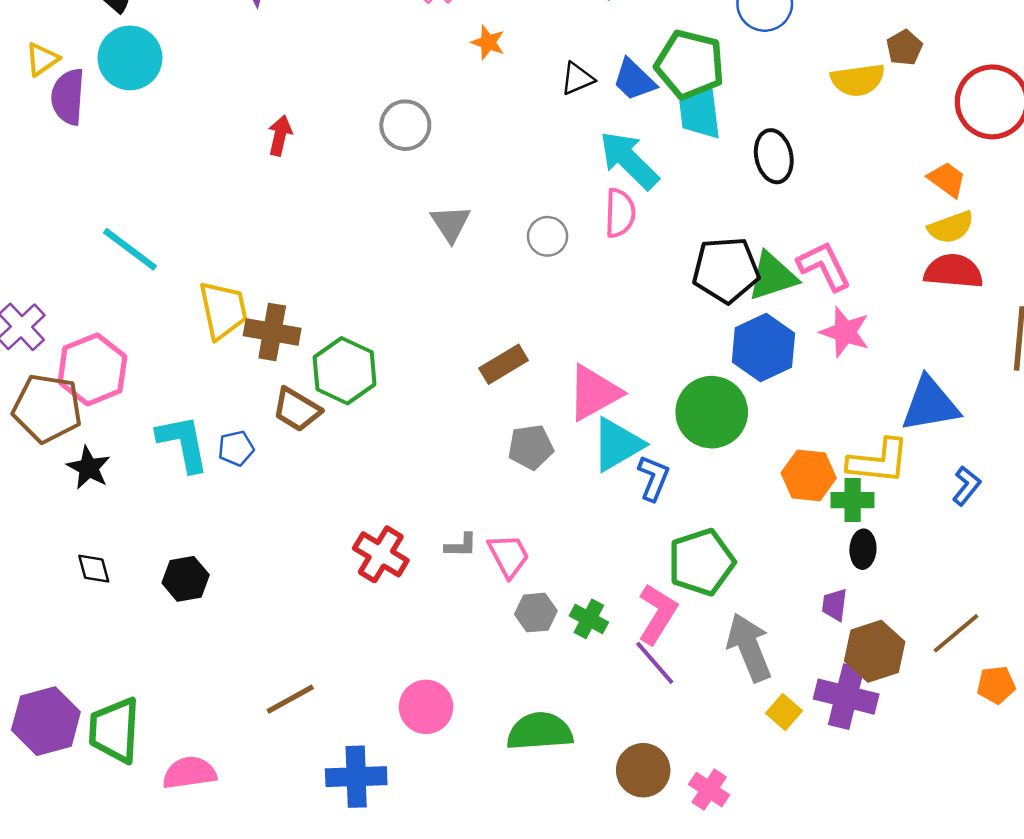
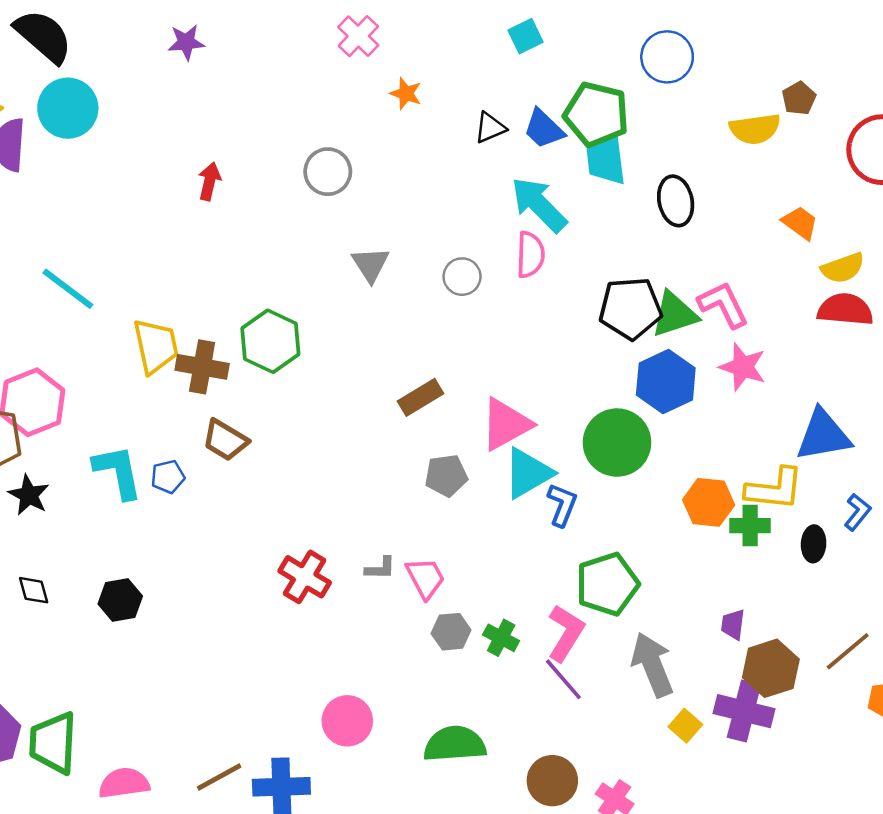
orange trapezoid: (947, 179) -> (800, 223), moved
green hexagon: (345, 371) -> (270, 341), moved
black ellipse: (863, 549) -> (814, 544), moved
brown line: (290, 699) -> (219, 777), moved

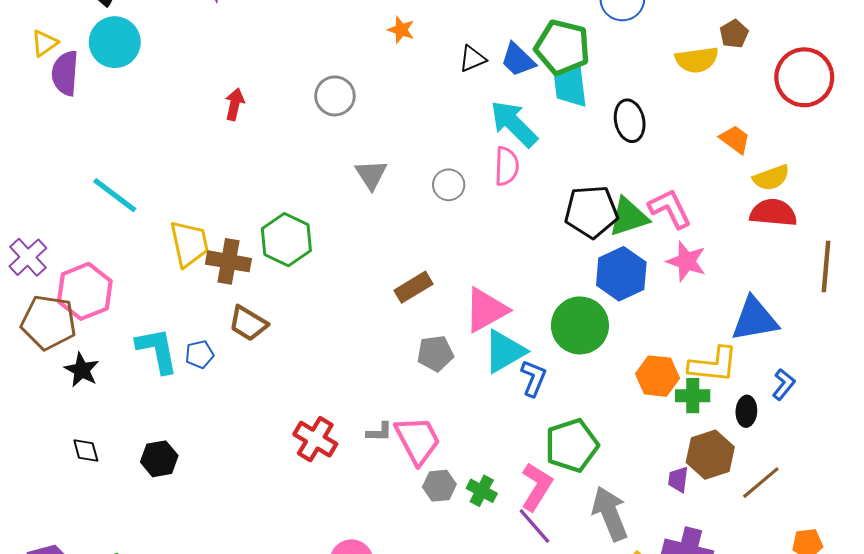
pink trapezoid: (425, 578) -> (418, 440), size x1.4
brown line: (848, 651) -> (761, 483), moved
brown hexagon: (771, 668) -> (710, 455), moved

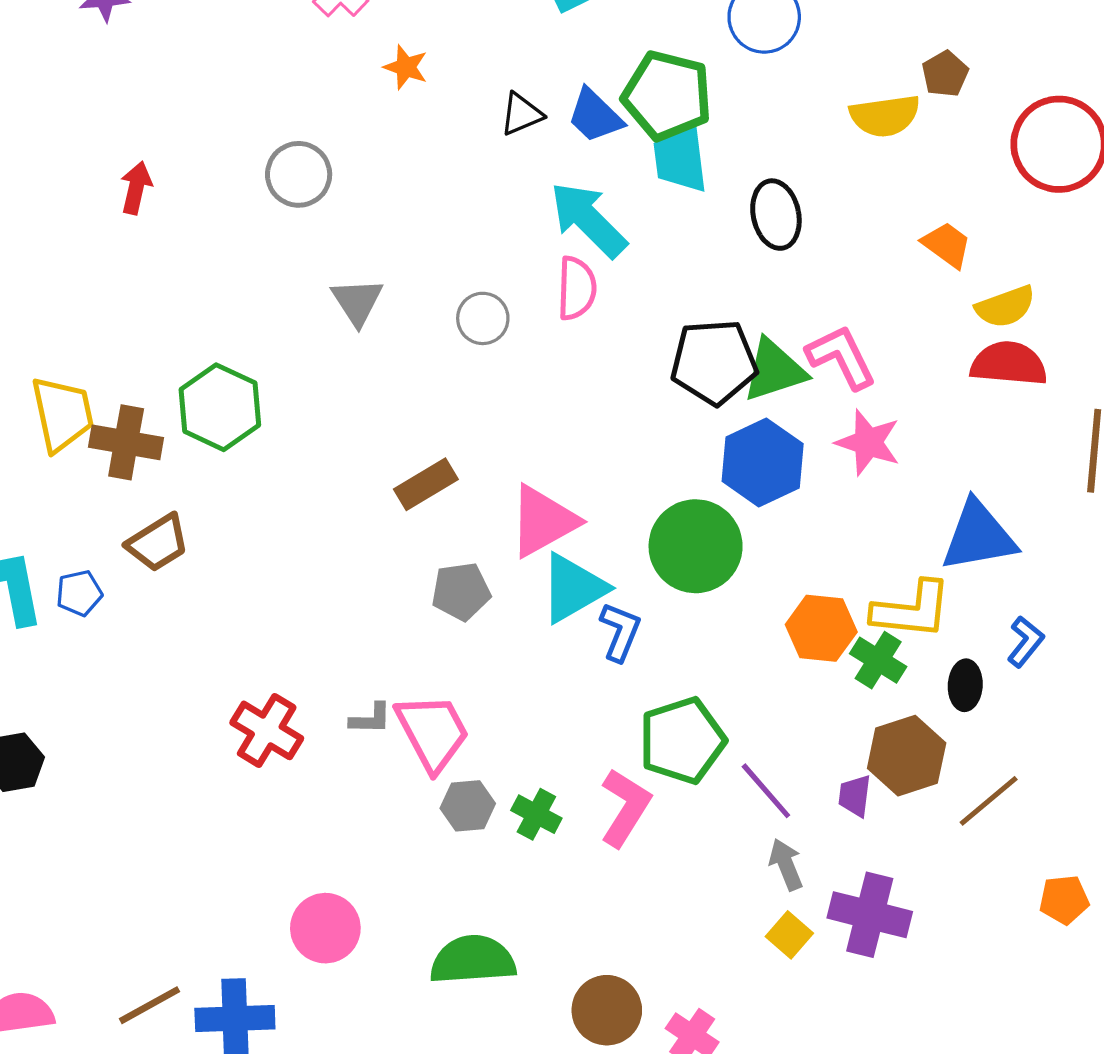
brown trapezoid: (248, 323) -> (158, 543), turned -63
green cross: (693, 396) -> (878, 660), turned 32
gray arrow: (610, 514) -> (786, 864), moved, size x0.6
purple line: (534, 526) -> (766, 791), moved

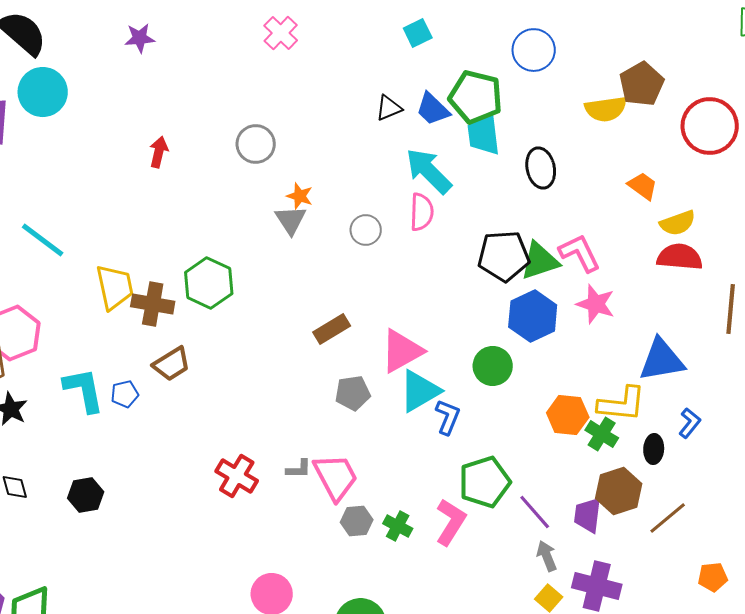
orange star: (406, 67) -> (300, 196), moved
brown pentagon: (945, 74) -> (642, 84), size x1.6
green circle: (696, 546) -> (493, 366), size x0.7
purple trapezoid: (855, 796) -> (588, 515), size x1.4

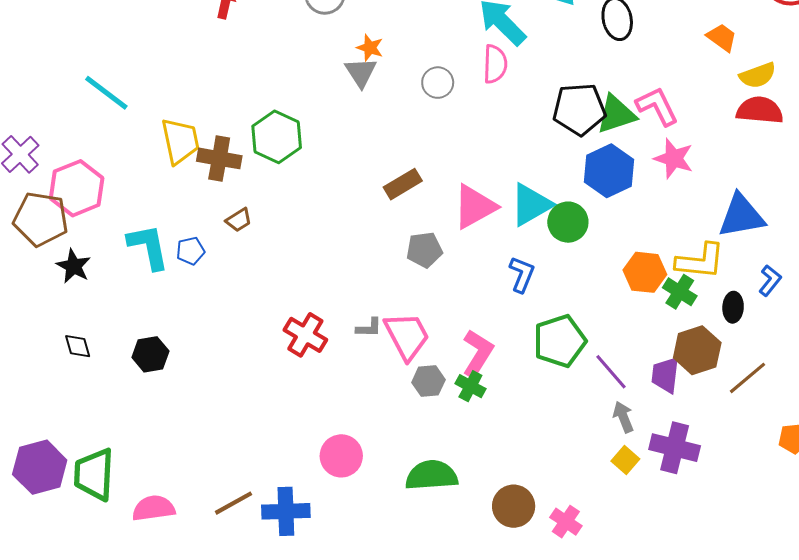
brown trapezoid: (172, 364) -> (239, 220), size x0.7
cyan triangle: (420, 391) -> (531, 205), moved
pink L-shape: (451, 522) -> (478, 353), moved

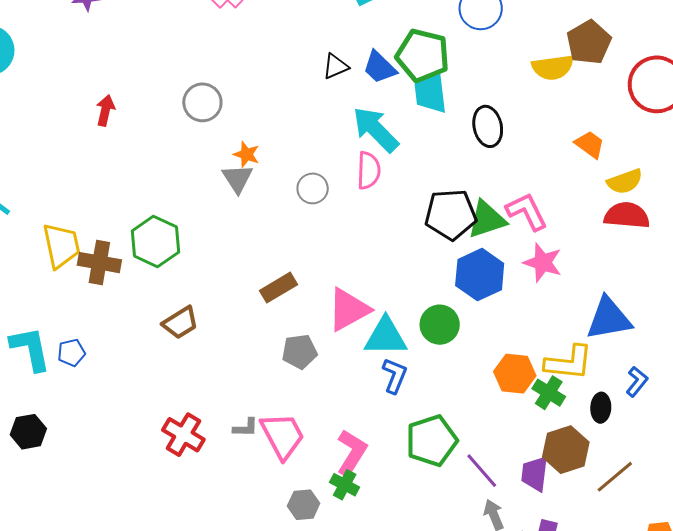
cyan triangle: (531, 205) -> (386, 337), moved, turned 30
brown trapezoid: (239, 220) -> (180, 323), moved, size x1.4
black hexagon: (150, 354) -> (28, 432), moved
gray hexagon: (428, 381) -> (304, 505), moved

